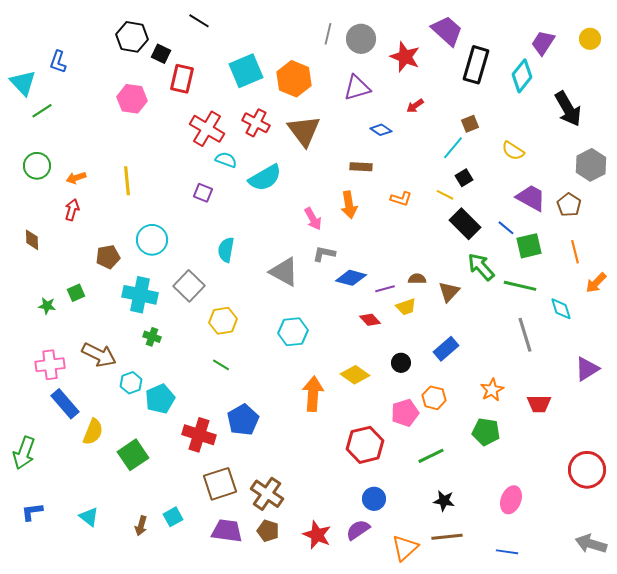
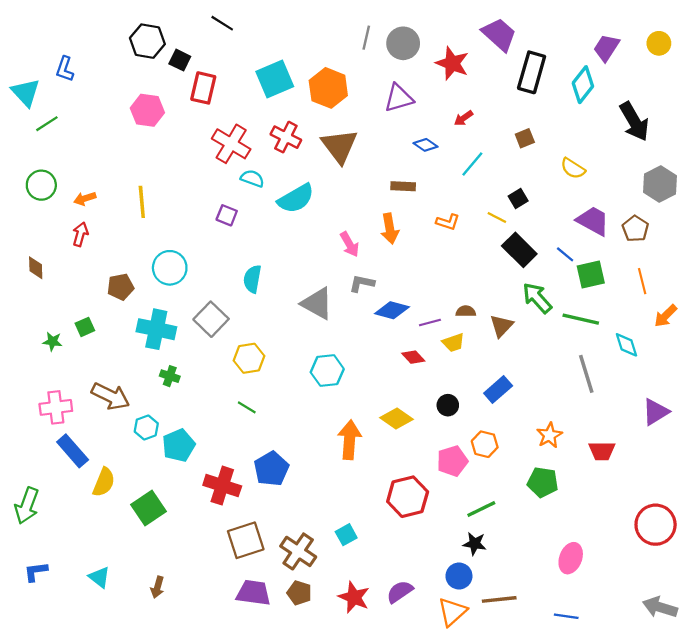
cyan line: (453, 148) -> (472, 164), moved
blue circle: (374, 499) -> (459, 576), moved
black star: (444, 501) -> (475, 544), moved
cyan square: (173, 517) -> (346, 535), moved

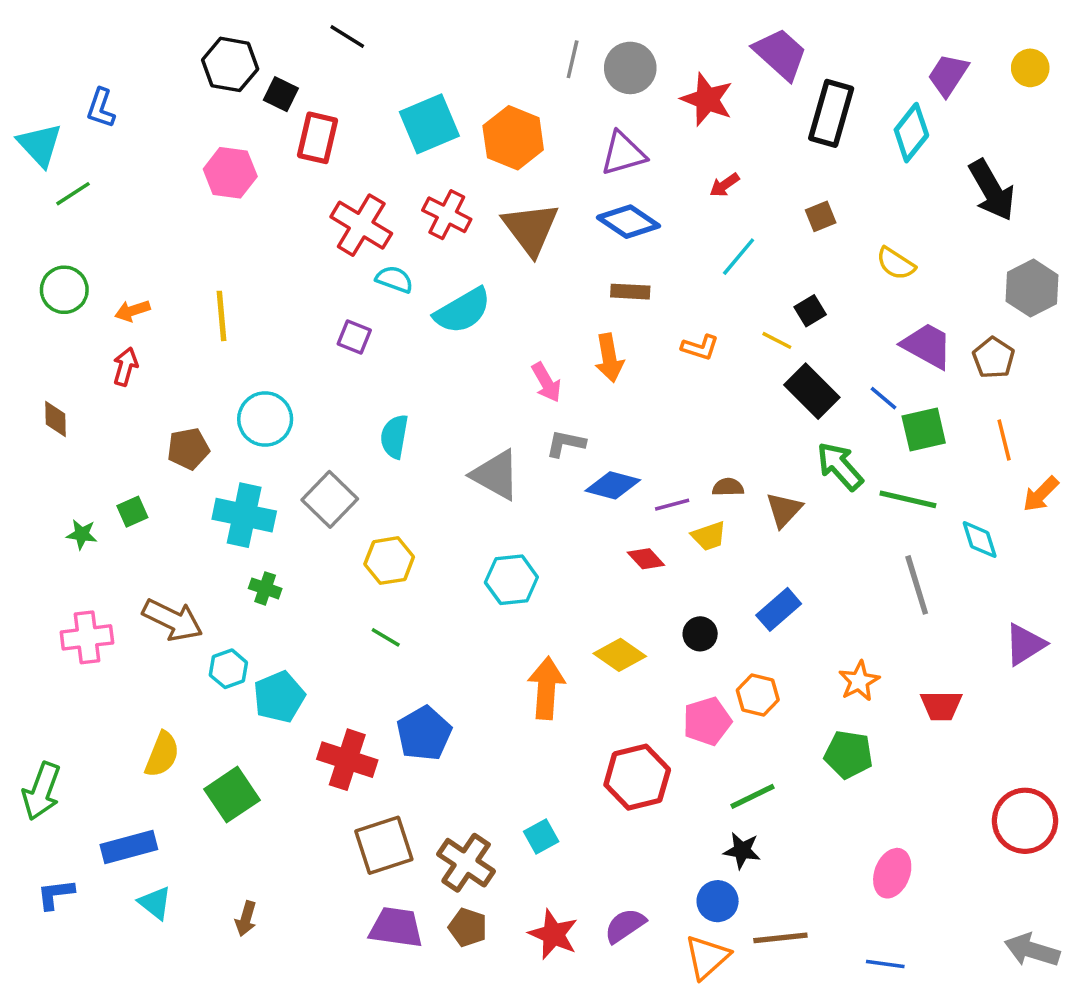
blue diamond: (425, 145) -> (628, 222), moved, size x1.6
blue rectangle: (73, 451) -> (129, 847), moved, turned -64

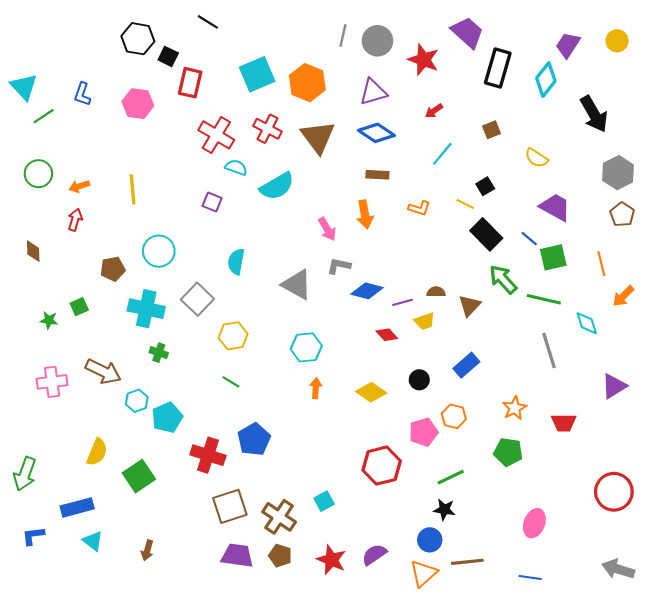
blue L-shape: (101, 108) -> (82, 94), moved
brown pentagon: (994, 358) -> (622, 214), moved
orange arrow: (546, 688) -> (316, 388), moved, size x0.6

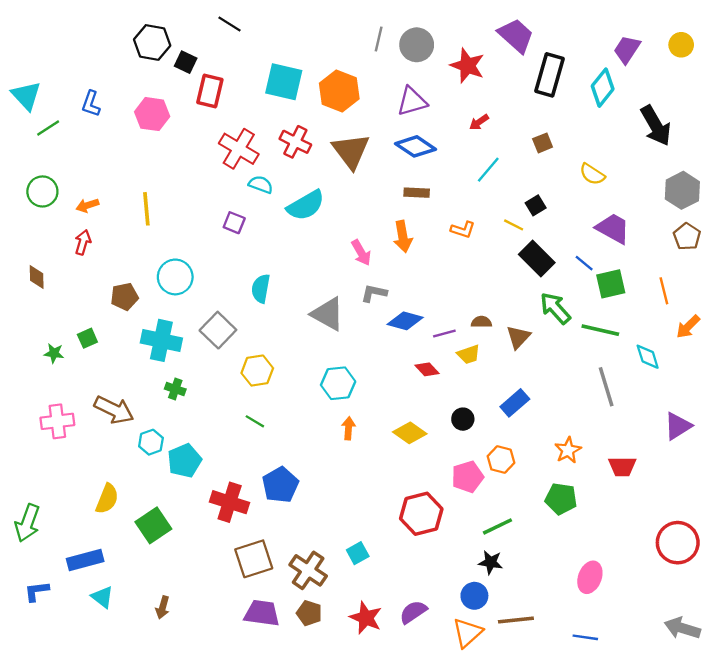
cyan square: (257, 74) -> (284, 82), turned 36

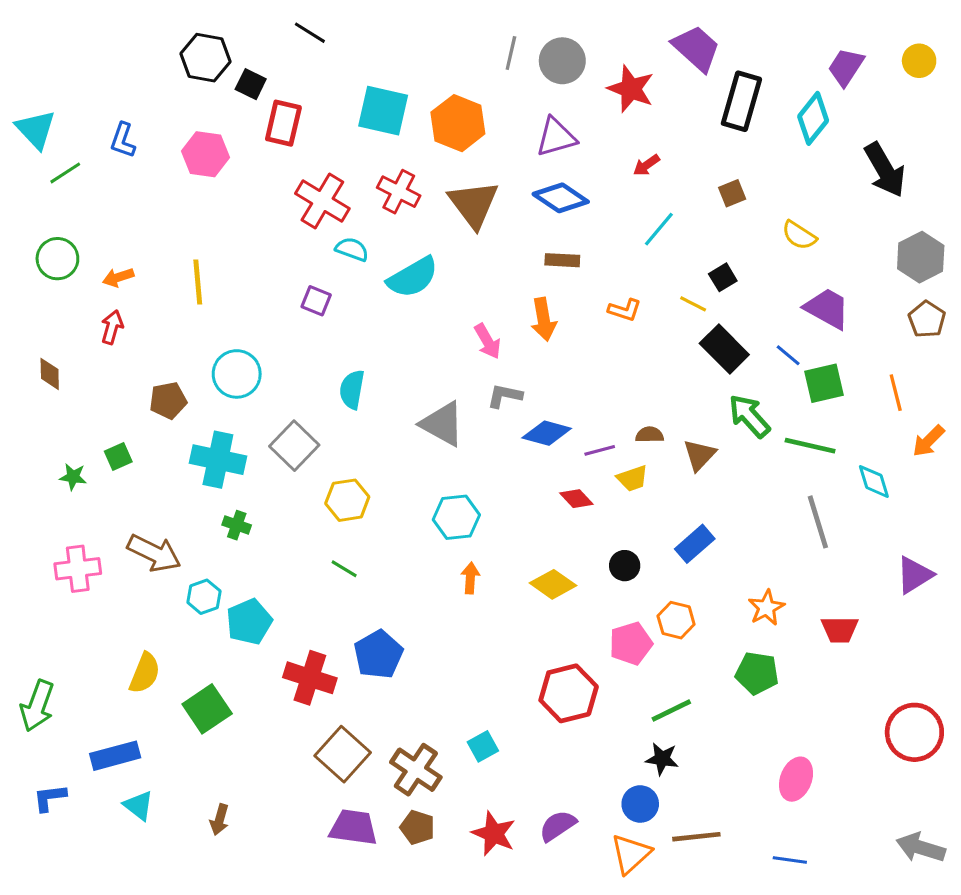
brown square: (254, 559) -> (343, 754), turned -30

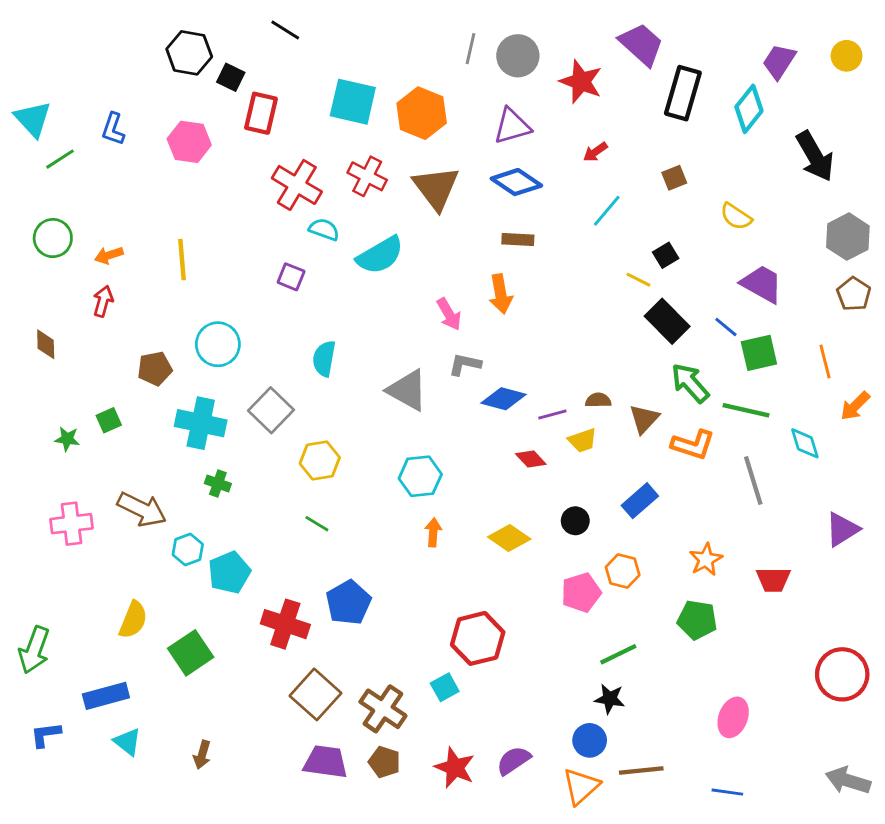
orange L-shape: (625, 310) -> (693, 445), moved, size x1.4
red hexagon: (569, 693) -> (478, 638), moved

